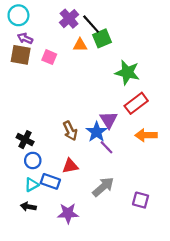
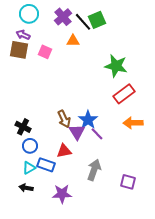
cyan circle: (18, 15) -> (29, 14), moved
green square: (102, 38) -> (97, 20), moved
purple triangle: (109, 120) -> (77, 132), moved
gray arrow: (103, 187) -> (94, 170), turned -30

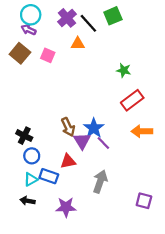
green square: (97, 20) -> (113, 16), moved
purple arrow: (23, 35) -> (29, 30), moved
brown square: (19, 50) -> (20, 53), turned 30
green star: (116, 66) -> (124, 70), size x0.6
purple square: (128, 182) -> (144, 201), moved

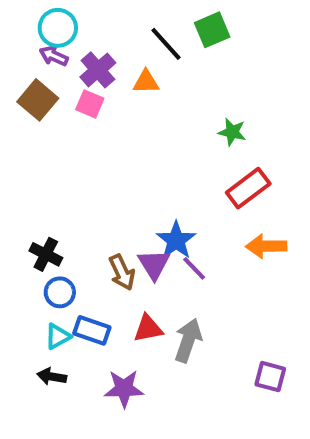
purple cross: (67, 18) -> (98, 70), moved
brown arrow: (68, 127) -> (122, 272), moved
red triangle: (68, 161) -> (148, 328), moved

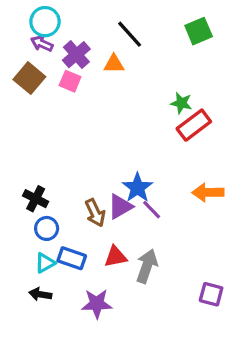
green square: (212, 30) -> (199, 31), moved
red rectangle: (248, 188) -> (194, 125), moved
purple triangle: (154, 264) -> (120, 207), turned 32

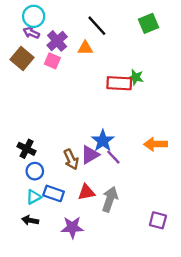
red rectangle: (194, 125) -> (119, 83), moved, turned 40

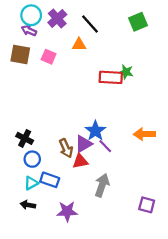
purple cross: (57, 41) -> (57, 19), moved
brown square: (22, 59) -> (20, 54), turned -30
red triangle: (86, 192) -> (80, 161), moved

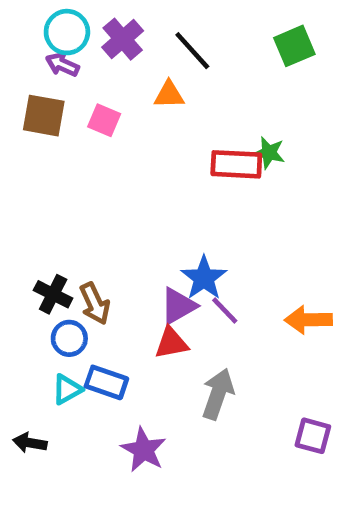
orange arrow: (144, 134) -> (308, 320), moved
brown arrow: (66, 148) -> (95, 304), moved
black arrow: (28, 205) -> (30, 443), moved
purple star: (67, 211) -> (144, 450), turned 30

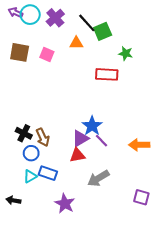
green square: (294, 46) -> (103, 31), moved
purple arrow: (62, 65) -> (15, 12), moved
green star: (269, 153) -> (126, 53), moved
gray arrow: (218, 394) -> (98, 178), turned -140

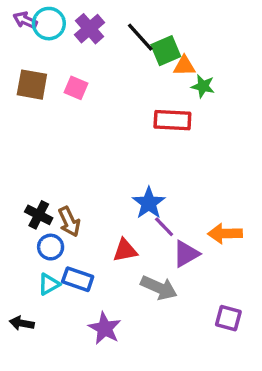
orange triangle: (76, 43) -> (184, 66), moved
purple triangle: (80, 138) -> (186, 254), moved
gray arrow: (98, 178) -> (159, 288), turned -125

